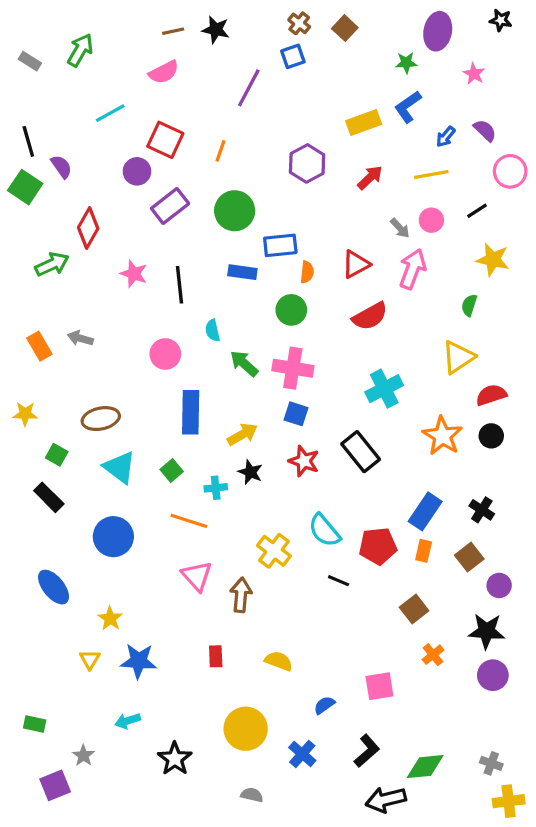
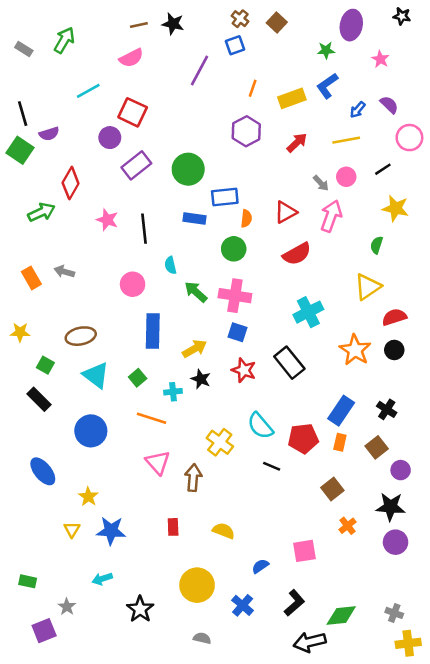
orange line: (220, 151) -> (253, 88), moved
purple semicircle: (61, 167) -> (49, 134), turned 108

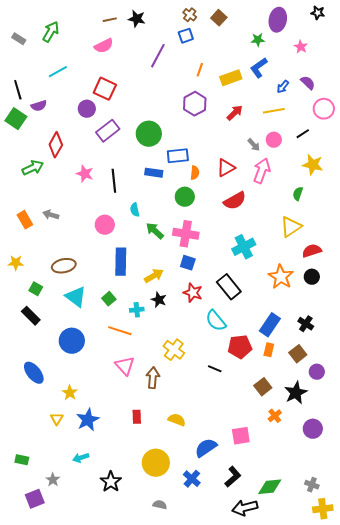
cyan line: (88, 91) -> (58, 72), moved
cyan semicircle: (260, 426) -> (216, 321), moved
black star: (390, 507) -> (296, 393), moved, turned -30
blue star: (111, 531) -> (88, 420), turned -30
blue semicircle: (260, 566) -> (206, 448), size x1.6

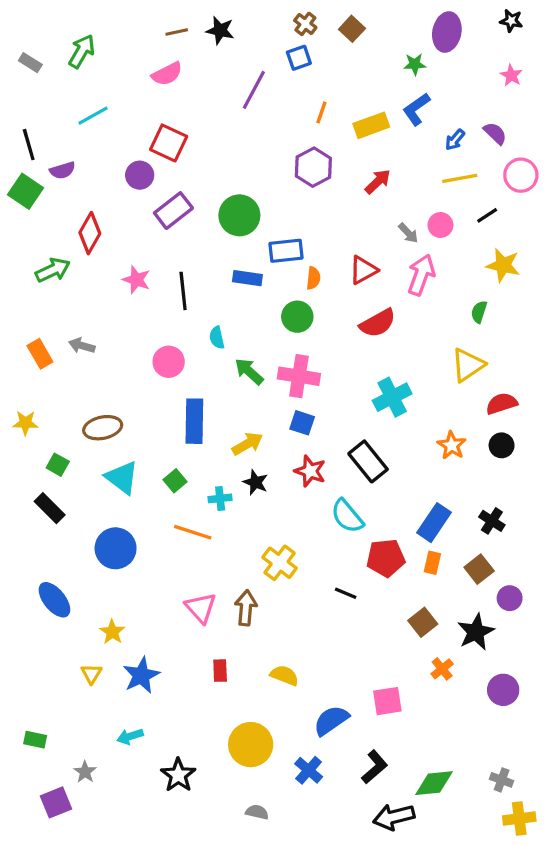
pink star: (301, 47) -> (511, 75), moved
yellow line: (274, 111) -> (460, 178), moved
orange star: (281, 277) -> (452, 445), size x0.7
pink triangle: (125, 366) -> (201, 608), moved

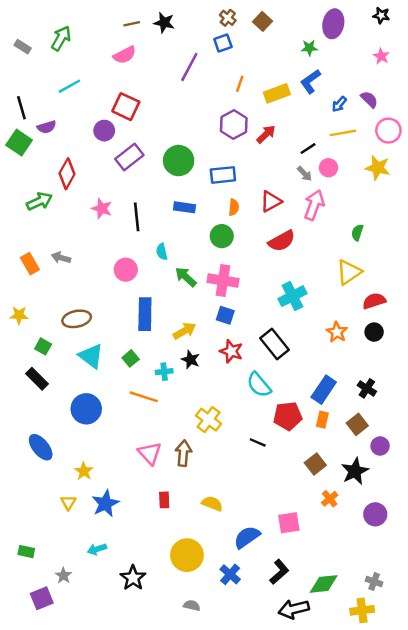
red arrow: (378, 182) -> (266, 134), moved
black line: (487, 215) -> (308, 149), moved
blue rectangle: (286, 251) -> (223, 175), moved
yellow star: (503, 265) -> (378, 168), moved
yellow cross: (519, 819) -> (362, 610), moved

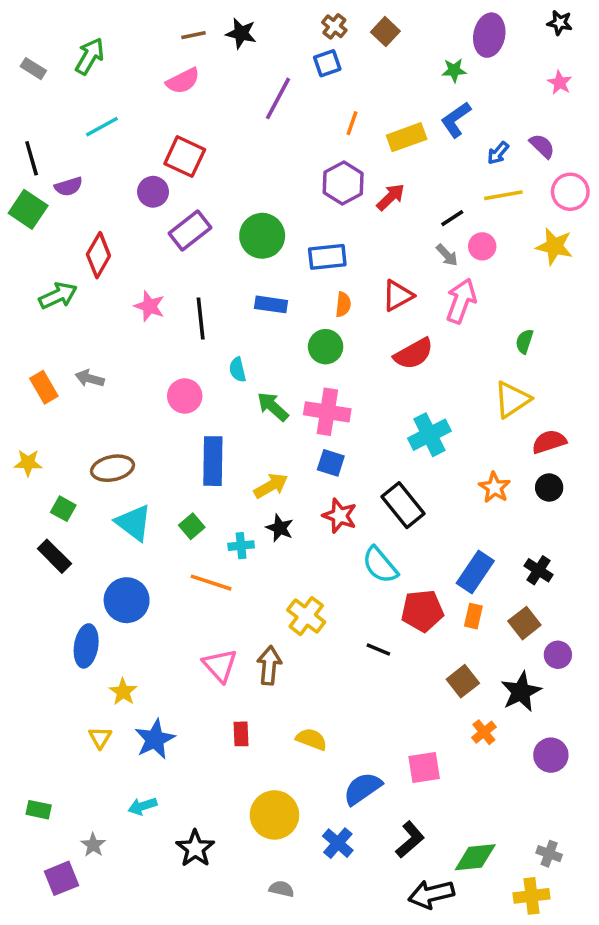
blue ellipse: (41, 447) -> (86, 646), moved, turned 48

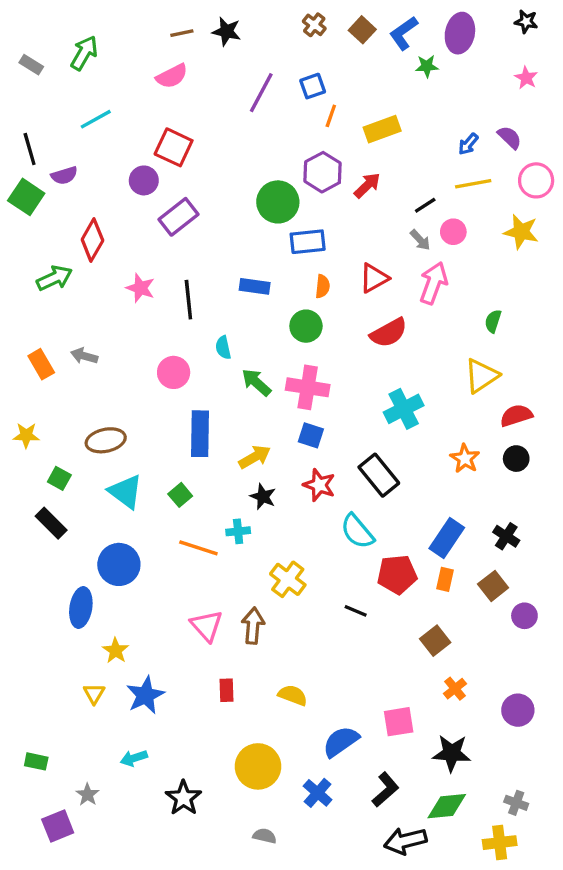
blue square: (327, 63) -> (313, 86), moved
blue L-shape: (456, 120) -> (404, 33), moved
green circle: (262, 236) -> (278, 202), moved
cyan cross: (241, 546) -> (238, 531), moved
black star: (521, 692) -> (452, 753), moved, turned 30

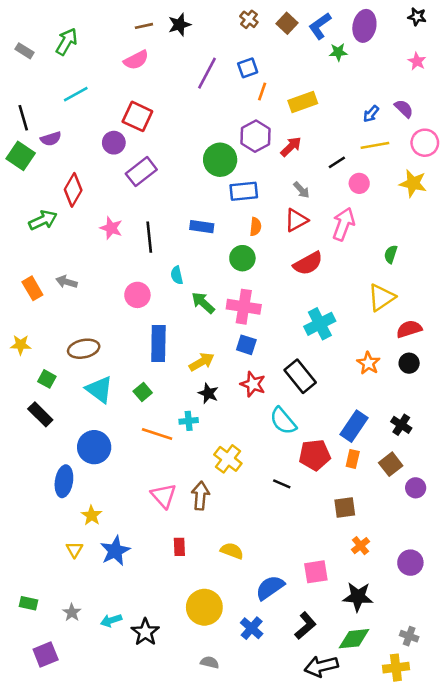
black star: (227, 31) -> (179, 25), turned -30
gray arrow: (420, 240) -> (301, 190), moved
brown square: (435, 641) -> (345, 508), turned 30
cyan arrow: (134, 758) -> (111, 620), moved
gray star: (87, 795) -> (72, 612), moved

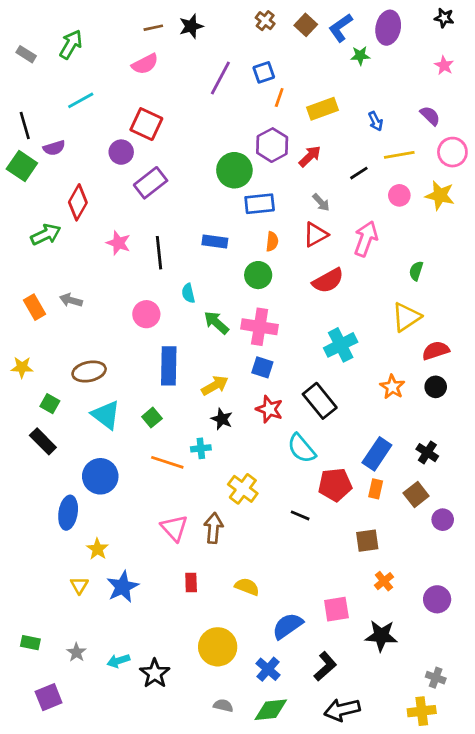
blue arrow: (371, 114) -> (376, 121), moved, turned -66
pink circle: (359, 183) -> (399, 195), moved
green diamond: (354, 639) -> (271, 710), moved

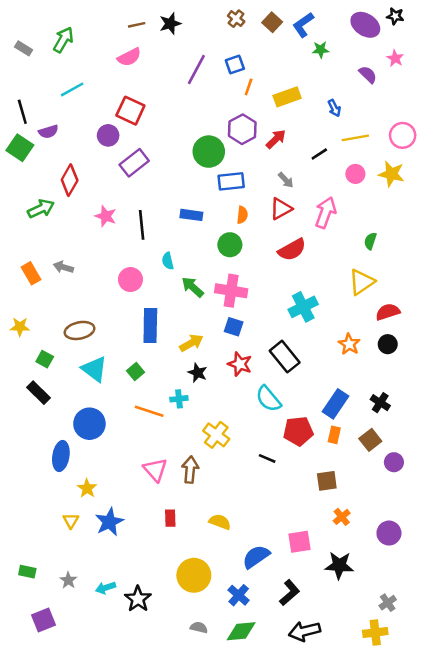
purple ellipse: (388, 28) -> (365, 25), moved, turned -68
purple semicircle: (430, 116) -> (368, 74), moved
gray cross: (436, 678) -> (388, 603), turned 35

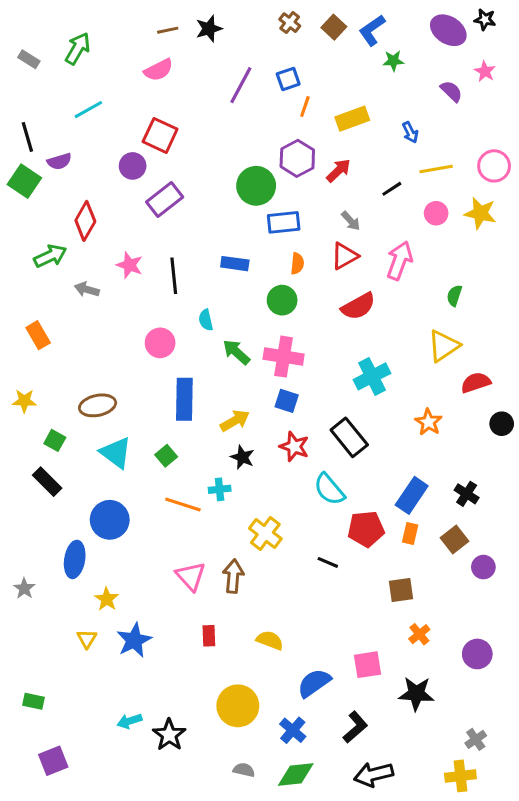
gray arrow: (63, 267) -> (87, 289), moved
black circle: (388, 344) -> (502, 424), moved
gray star: (68, 580) -> (24, 588), moved

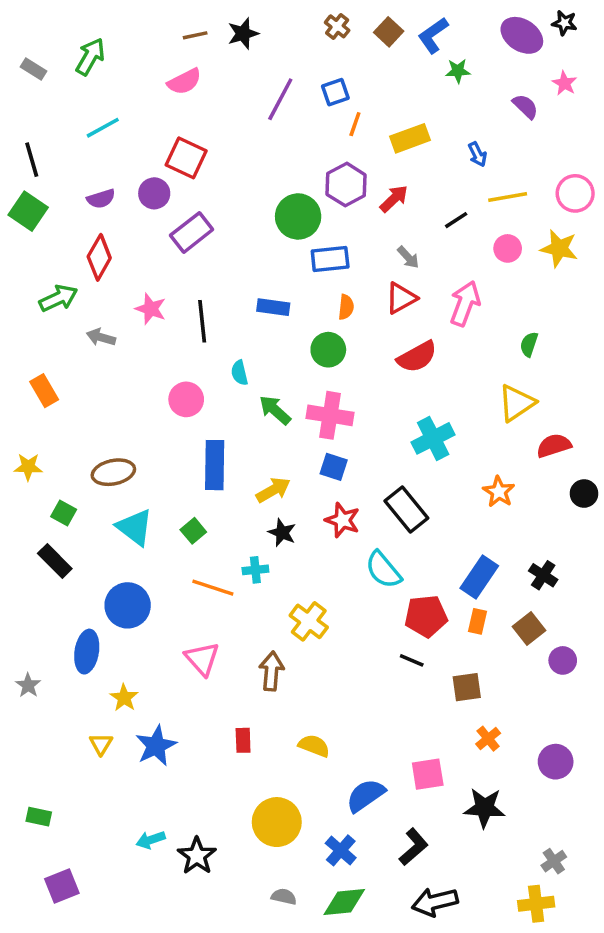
purple semicircle: (59, 161) -> (101, 199), moved
black line: (328, 562) -> (412, 660), moved
pink triangle: (191, 576) -> (202, 659), moved

